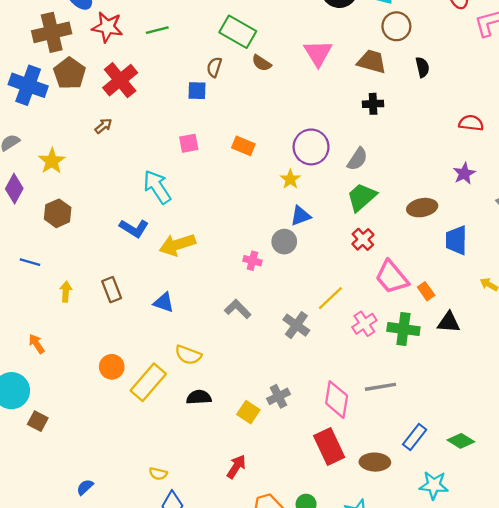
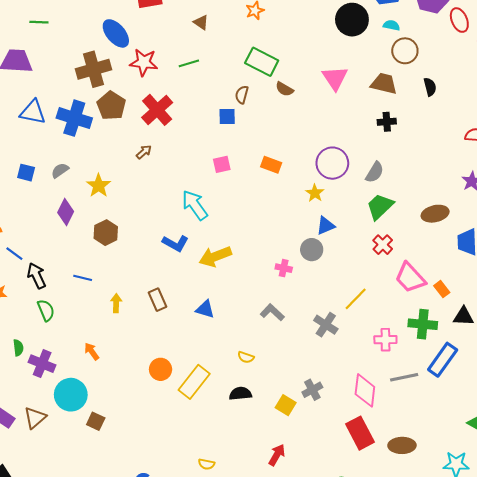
pink cross: (364, 324) -> (385, 340), moved, turned 35
yellow semicircle: (188, 355) -> (246, 357), moved, size x0.7
blue rectangle: (415, 437) -> (443, 360), moved, size x1.4

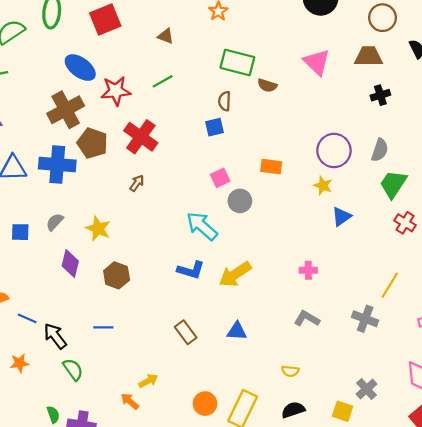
gray circle: (312, 250) -> (240, 201), moved
yellow arrow: (116, 303) -> (148, 381), moved, turned 72

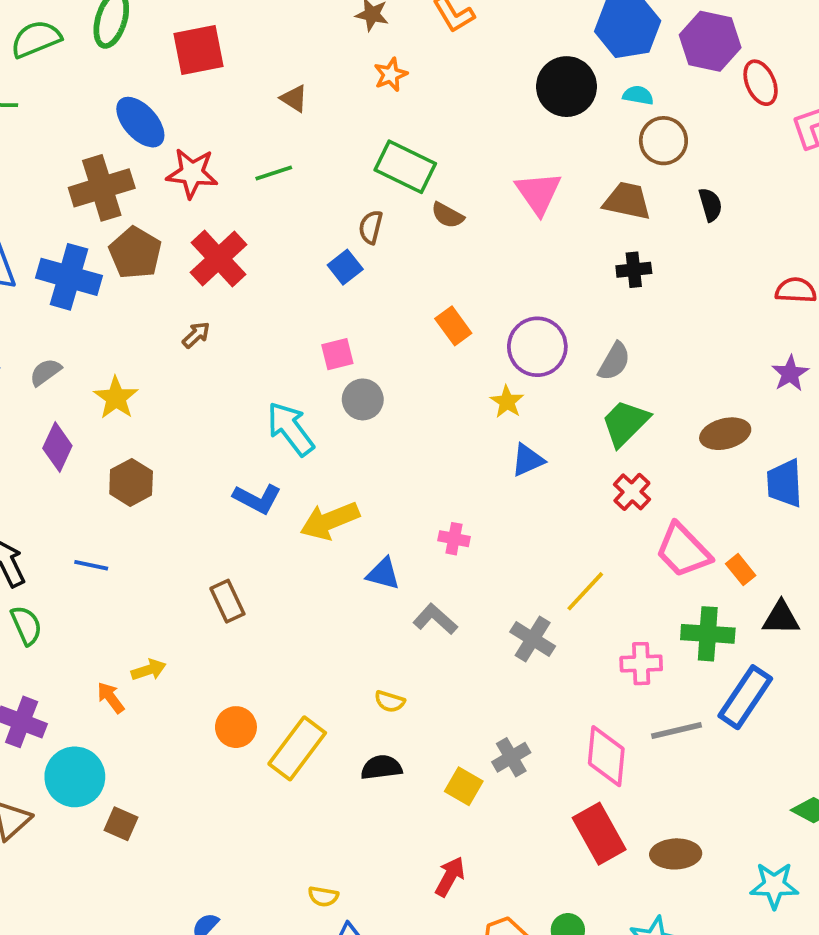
blue square: (215, 127) -> (345, 267), turned -36
orange rectangle: (271, 167) -> (453, 326), moved, turned 35
blue triangle: (237, 331) -> (383, 574), moved

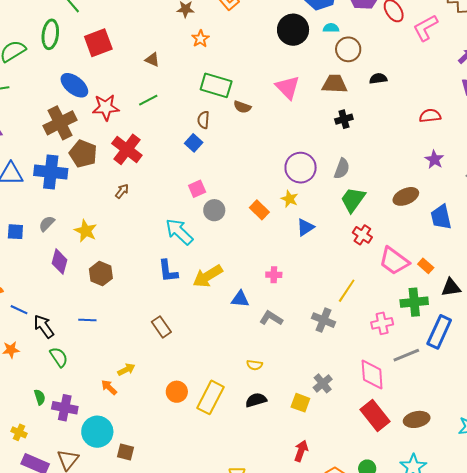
black semicircle: (710, 205) -> (378, 79), turned -72
orange rectangle: (453, 326) -> (259, 210), moved
blue L-shape: (257, 499) -> (168, 271), turned 65

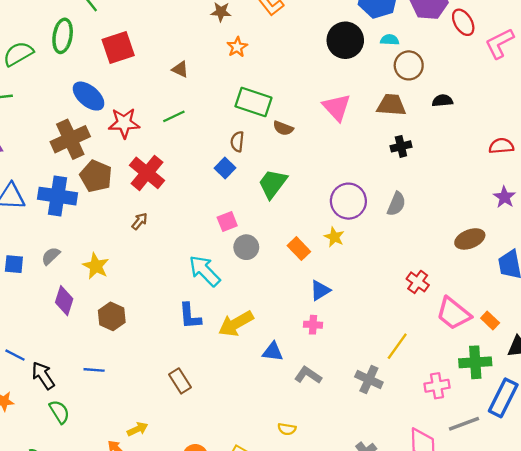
green trapezoid: (353, 200) -> (273, 184), moved
blue triangle: (305, 227) -> (320, 290), moved

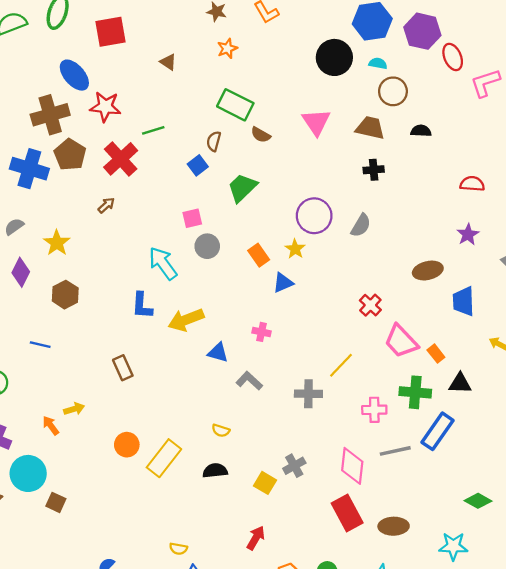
green line: (174, 116) -> (153, 130), moved
blue triangle: (320, 290) -> (283, 283), moved
gray cross: (369, 380) -> (308, 394), turned -32

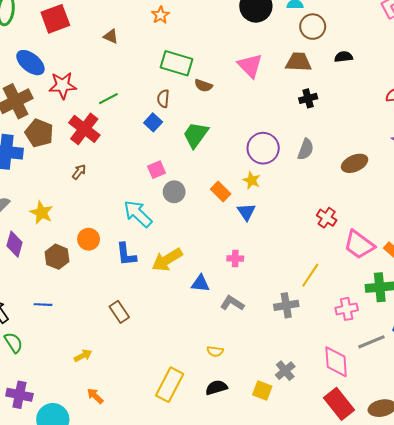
brown ellipse: (428, 271) -> (355, 163), moved
blue triangle: (283, 283) -> (246, 212), turned -30
orange arrow: (51, 426) -> (95, 396), moved
orange circle: (127, 445) -> (89, 239), moved

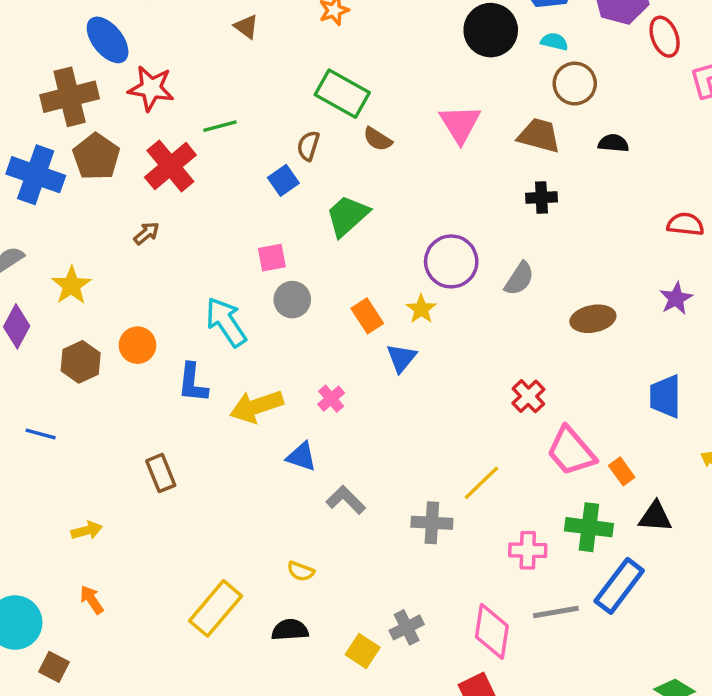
pink cross: (235, 258) -> (331, 399), moved, turned 35

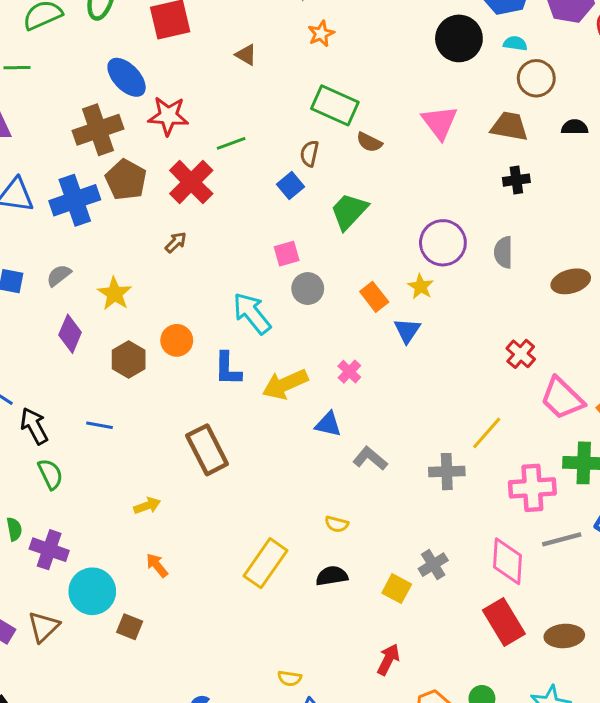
blue cross: (36, 175) -> (75, 200), turned -33
gray semicircle: (519, 279) -> (503, 252), turned 152
brown rectangle: (161, 473) -> (207, 450), size x1.5
pink cross: (528, 550) -> (532, 488), size x1.4

